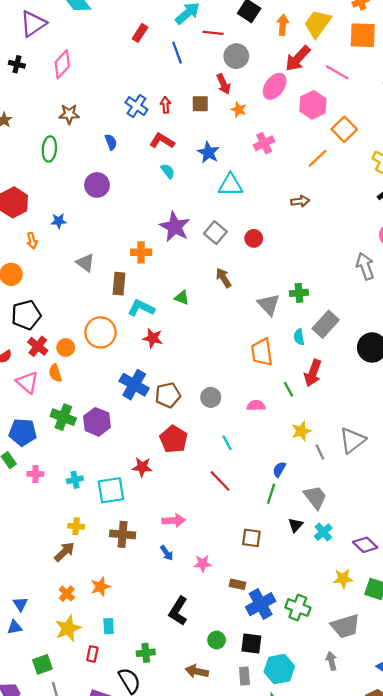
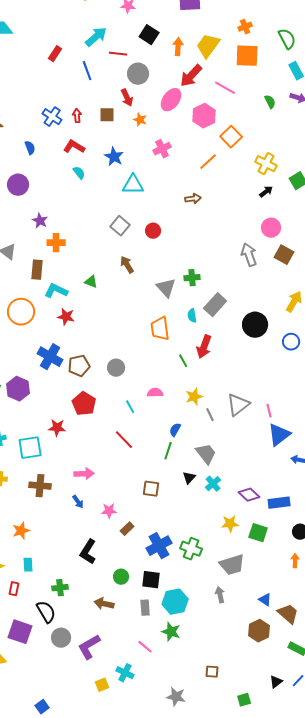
purple star: (175, 227) -> (40, 221), moved, size x0.6
pink semicircle: (256, 406) -> (155, 393), moved
brown rectangle: (237, 584) -> (127, 529), moved, turned -56

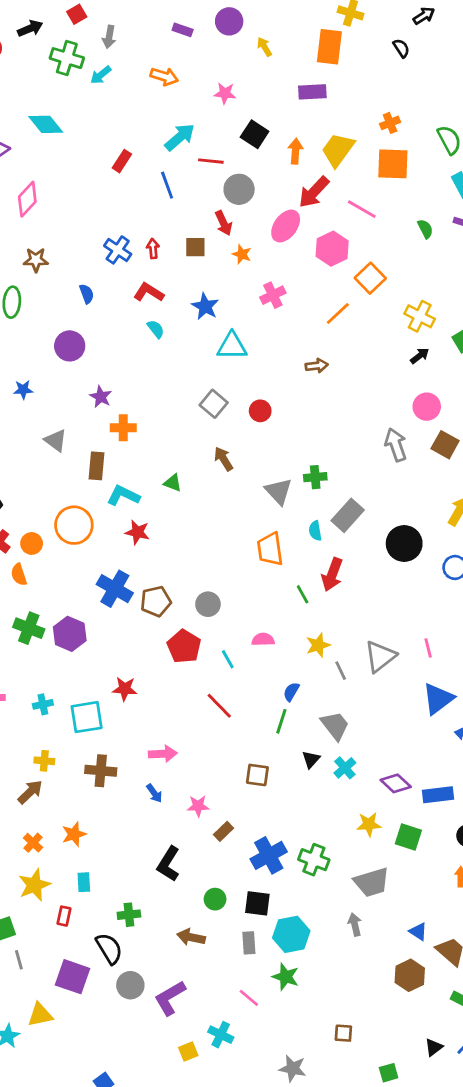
red pentagon: (84, 404) -> (184, 647), moved
pink line: (269, 411) -> (428, 648), moved

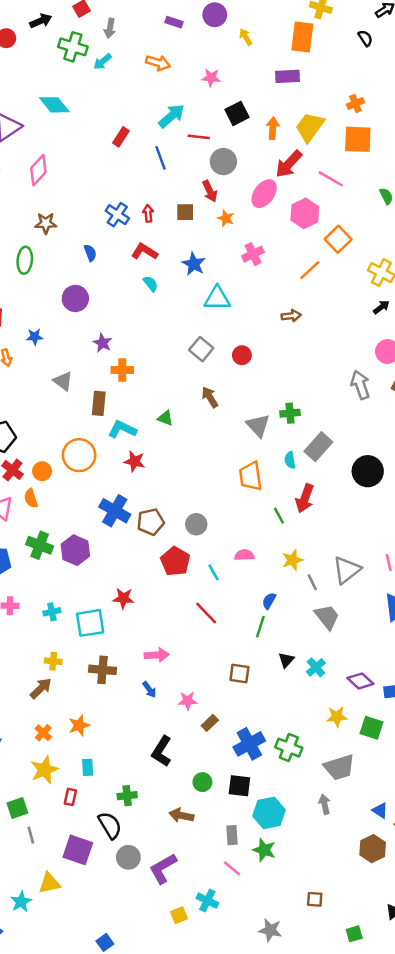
black square: (255, 134) -> (237, 113), turned 30
gray trapezoid: (335, 726) -> (327, 617), moved
gray rectangle: (249, 943) -> (232, 835), moved

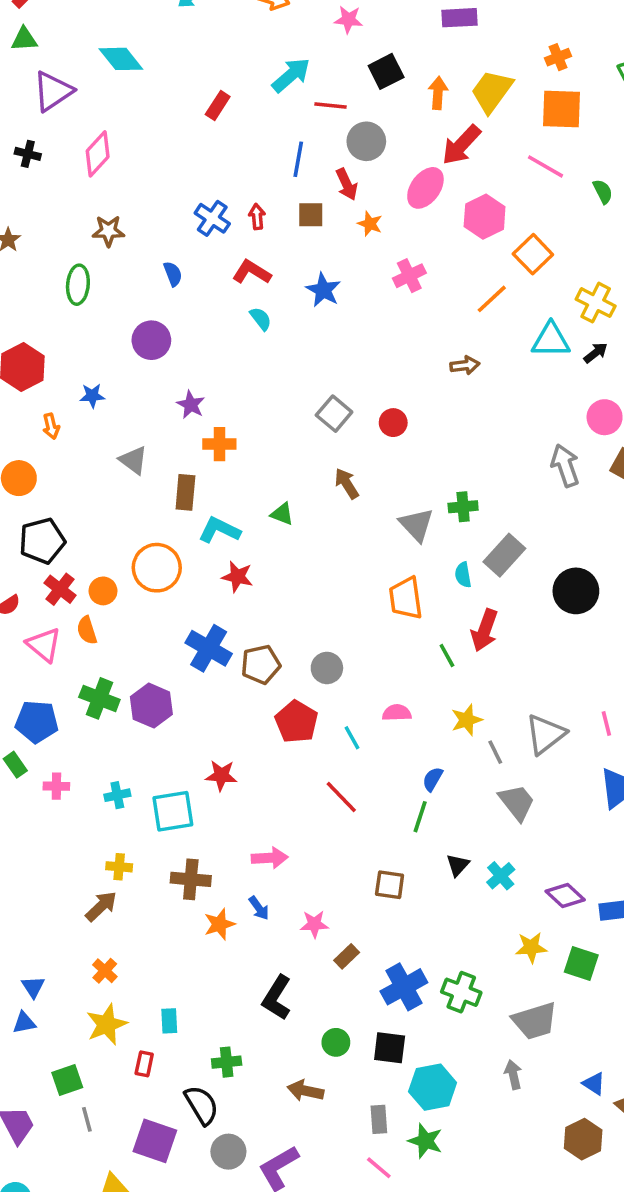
blue line: (160, 158) -> (298, 159), moved, turned 30
pink line: (331, 179) -> (545, 166), moved
cyan triangle: (217, 298) -> (551, 340), moved
orange star: (79, 725) -> (219, 924), moved

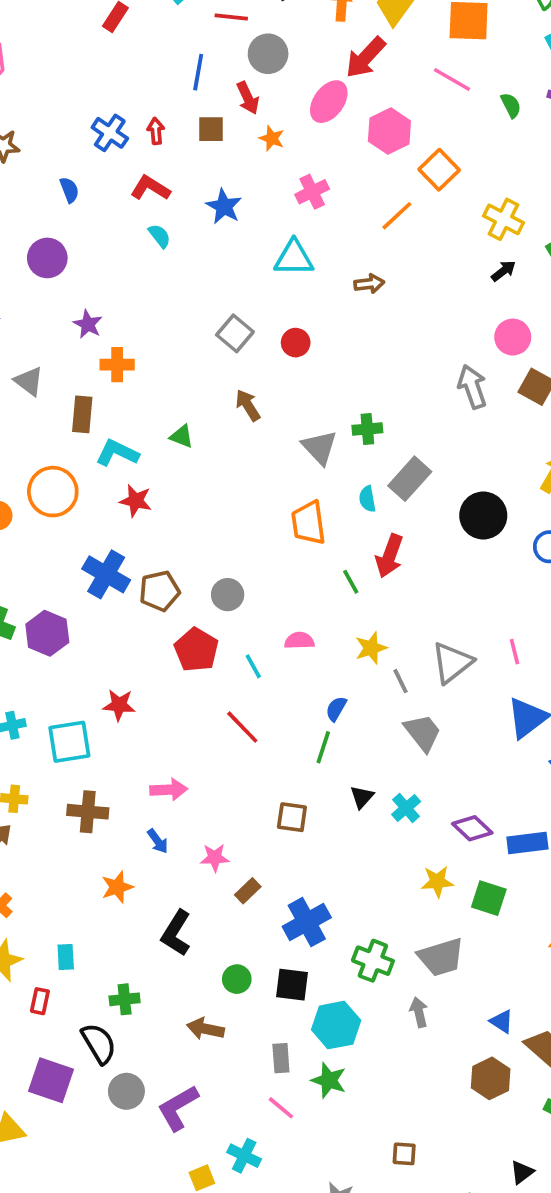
cyan triangle: (551, 340) -> (294, 258), moved
orange star: (219, 924) -> (117, 887), moved
green cross: (461, 992) -> (373, 961), moved

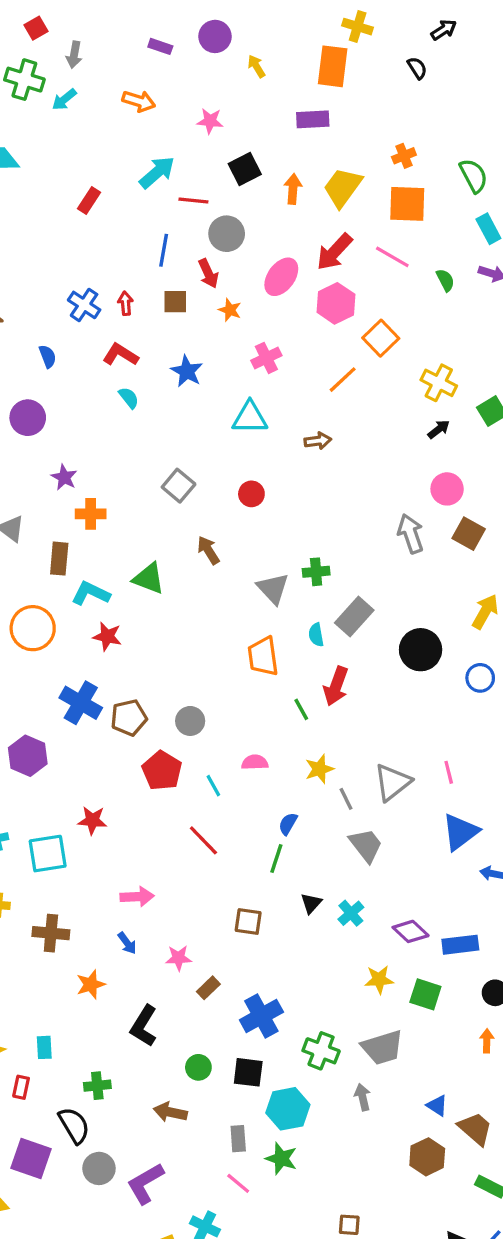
red arrow: (366, 57) -> (334, 252), moved
gray square: (235, 333) -> (179, 486), moved
green triangle: (182, 436) -> (149, 578), size x1.5
brown cross: (88, 812) -> (51, 933), moved

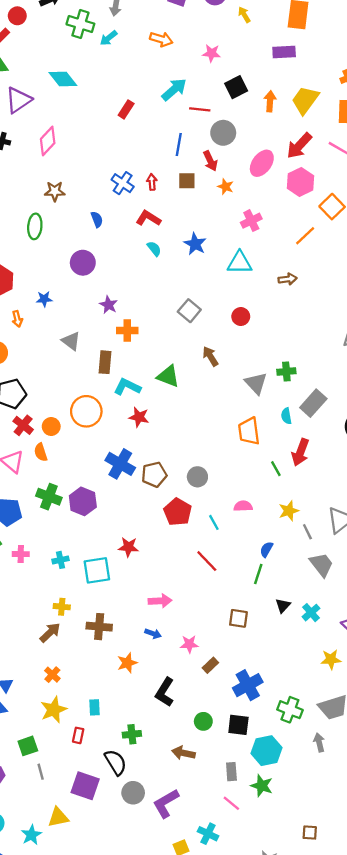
blue star: (187, 371) -> (195, 244), moved
blue arrow: (127, 943) -> (153, 634), turned -35

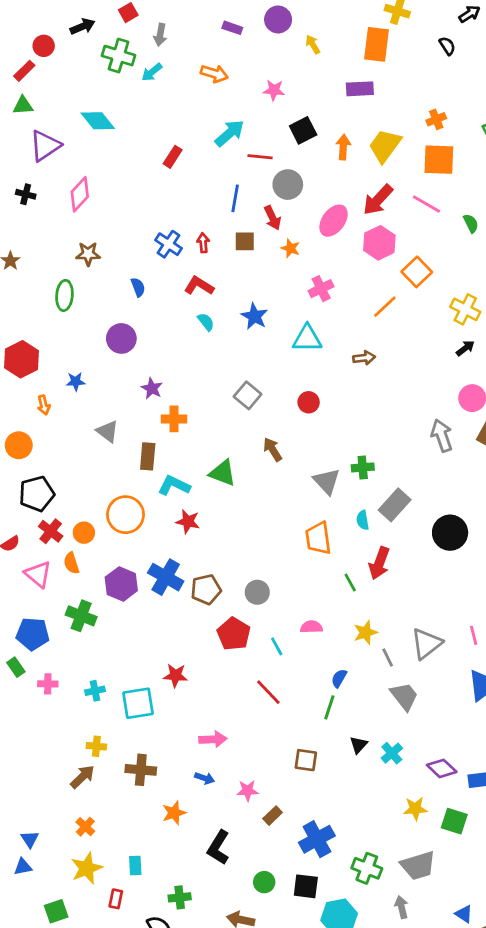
purple hexagon: (83, 501) -> (121, 584), moved

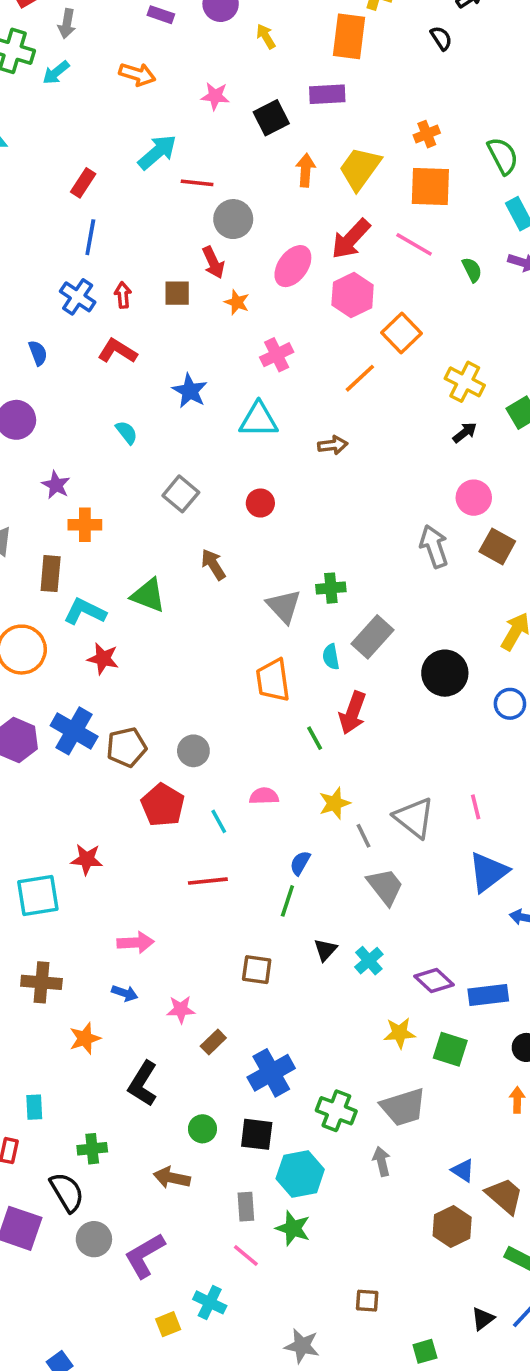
black square: (303, 130) -> (271, 118), moved
blue line: (235, 198) -> (90, 237), moved
cyan semicircle: (206, 322) -> (127, 432), moved
gray triangle: (426, 644) -> (414, 818), turned -44
red line: (268, 692) -> (208, 881), turned -52

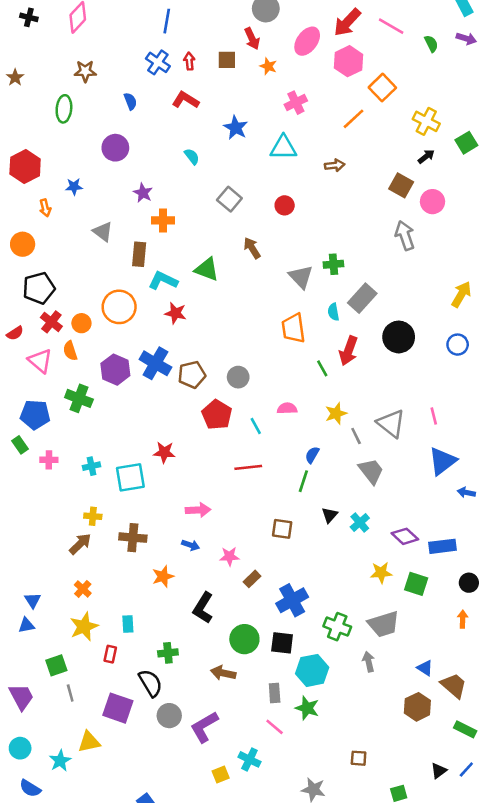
brown square: (497, 546) -> (401, 185), moved
black circle: (445, 673) -> (399, 337), moved
green circle: (202, 1129) -> (244, 639), size x1.5

